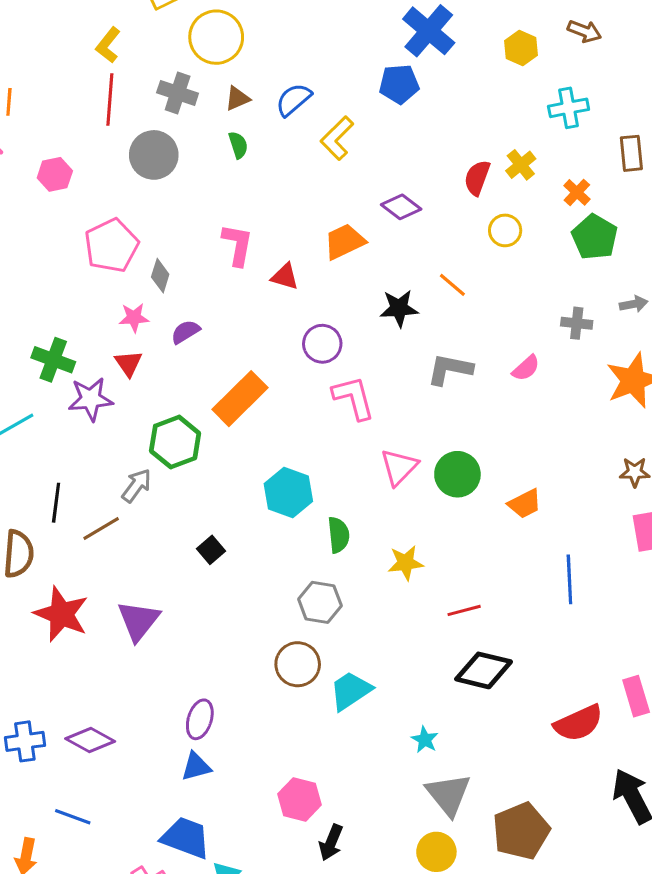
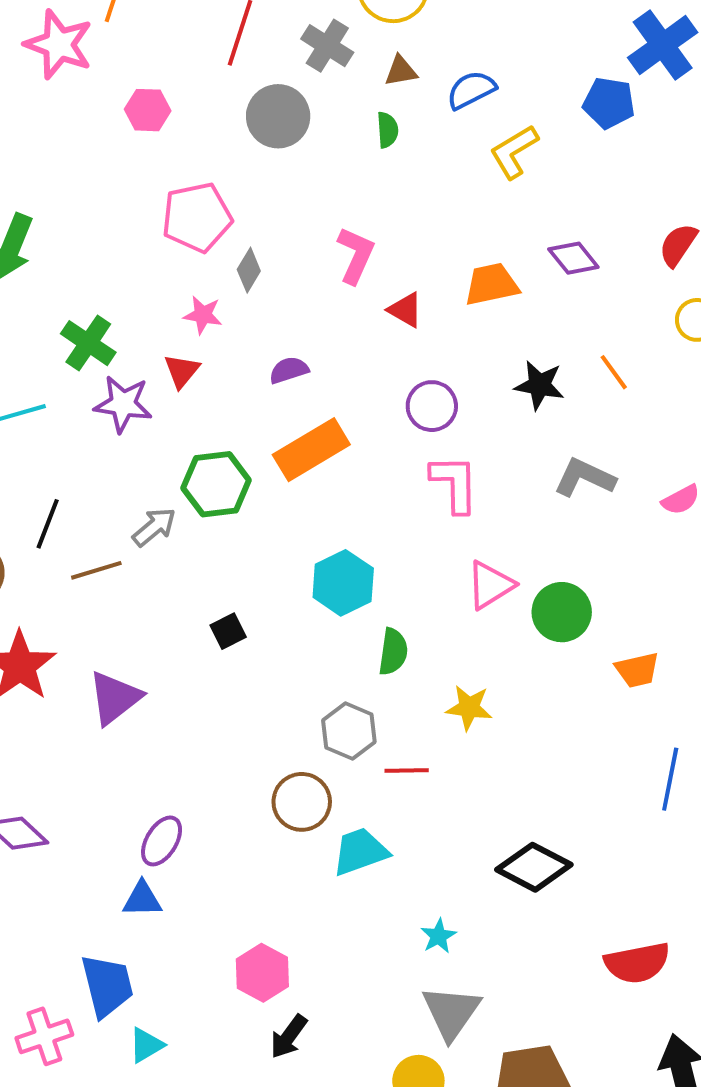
purple semicircle: (185, 332) -> (289, 370), moved
red line: (464, 610) -> (407, 771), moved
blue trapezoid: (186, 838) -> (107, 986), turned 42

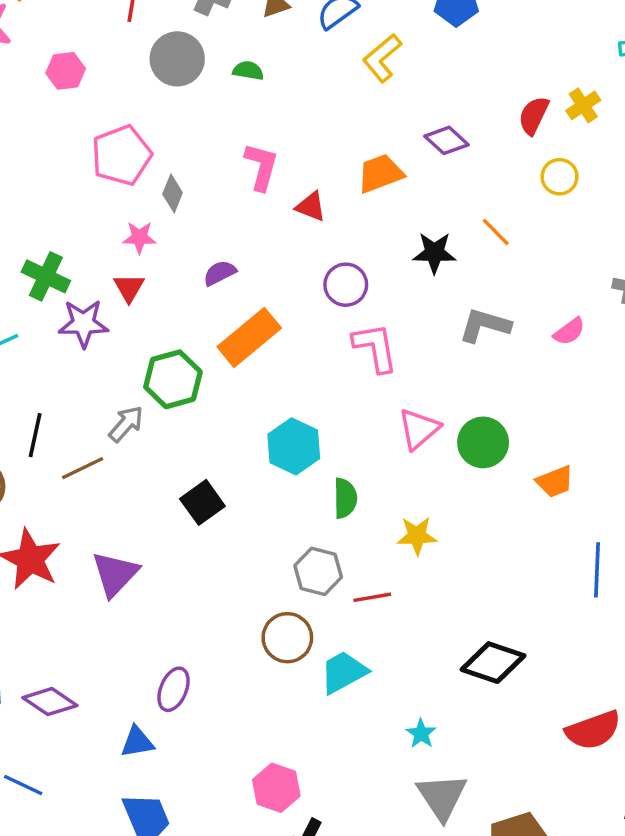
green semicircle: (387, 130) -> (248, 71), moved, turned -68
black square: (228, 631) -> (202, 502), size x1.4
blue triangle: (142, 899) -> (137, 742), moved

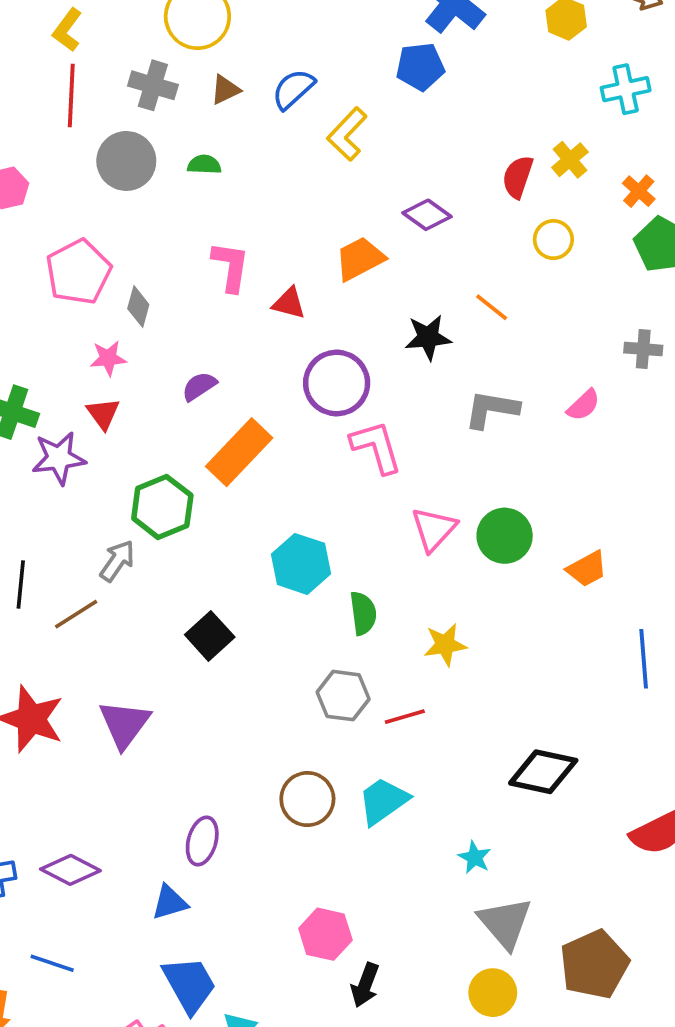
purple circle: (346, 285) -> (337, 383), size x1.4
brown circle: (287, 638) -> (307, 799), moved

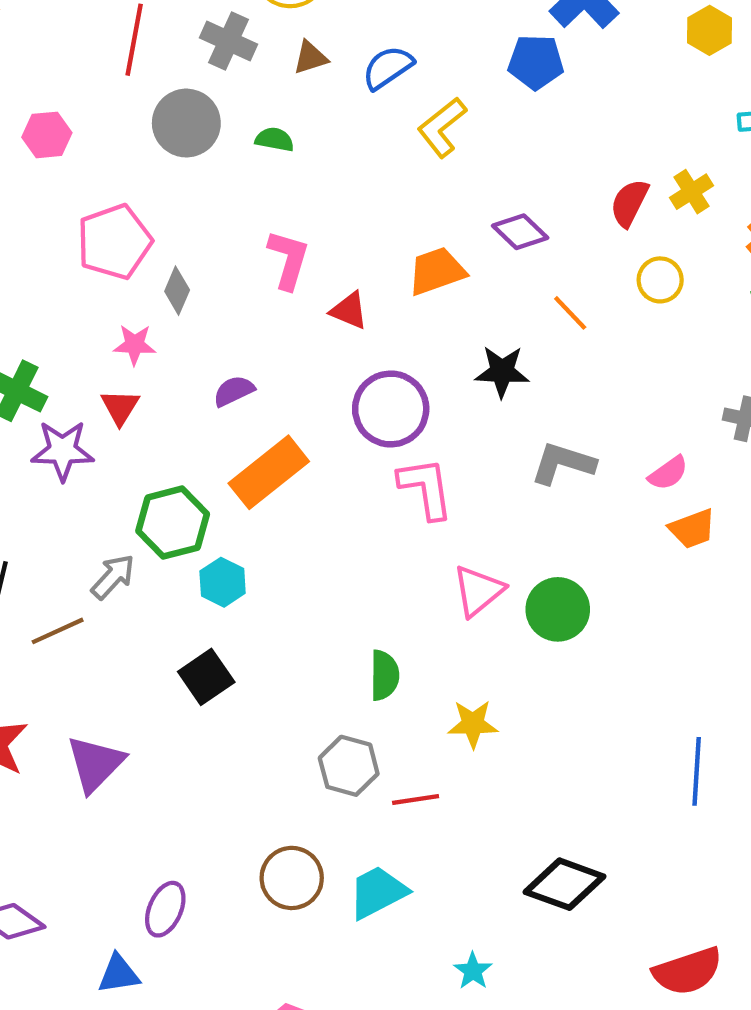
orange line: (492, 307) -> (570, 313), moved
cyan hexagon: (301, 564) -> (223, 582), moved, size x0.7
orange trapezoid: (587, 569) -> (692, 529), moved

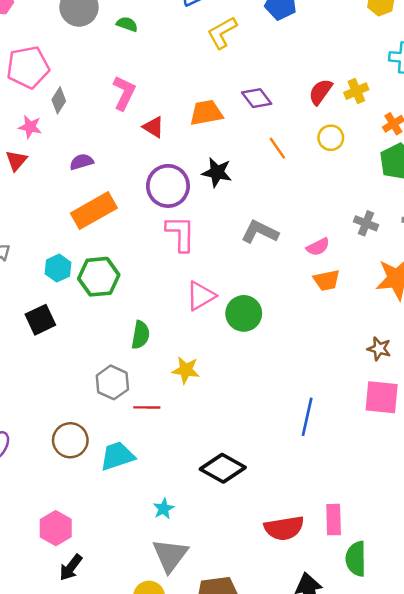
black star: (502, 372) -> (217, 172), moved
green hexagon: (173, 523) -> (99, 277), moved

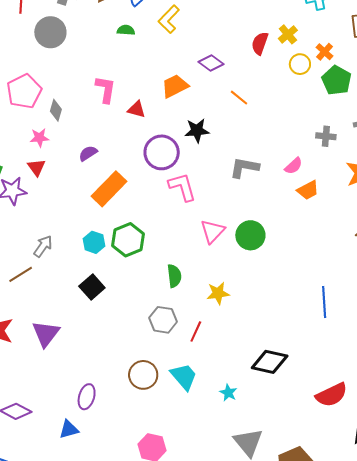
green semicircle: (127, 24) -> (126, 30), moved
yellow circle: (331, 138) -> (300, 64), moved
red line: (147, 407) -> (196, 331), turned -50
cyan trapezoid: (117, 456) -> (184, 376), turned 84
cyan star: (164, 509) -> (228, 393), moved

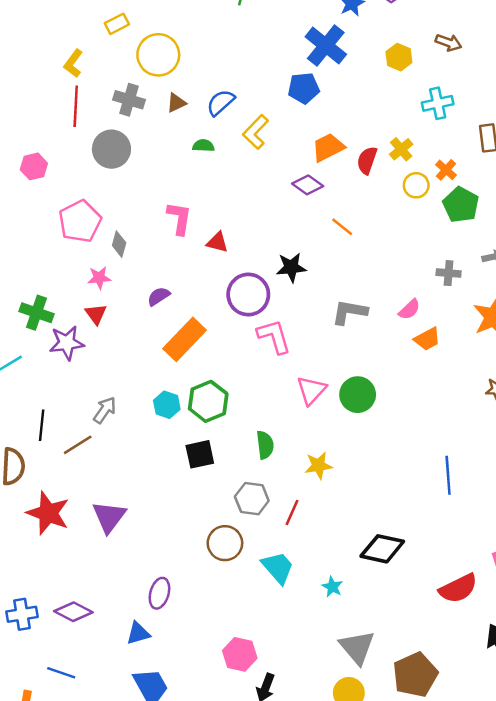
orange trapezoid: (175, 86) -> (328, 147), moved
black square: (92, 287) -> (200, 454), moved, turned 30
brown circle: (143, 375) -> (225, 543), moved

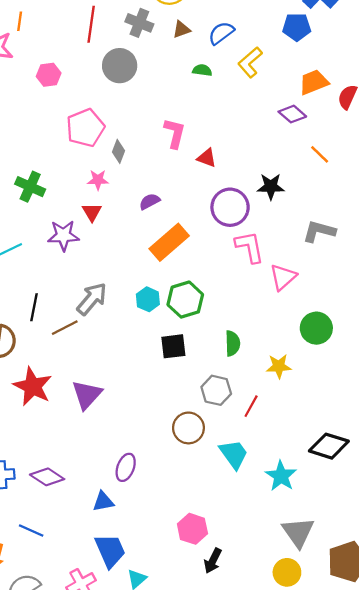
green cross: (36, 313) -> (30, 187), moved
pink triangle: (311, 390) -> (283, 277), moved
green circle: (358, 395) -> (316, 328), moved
gray arrow: (105, 410) -> (92, 299), size x1.4
cyan star: (332, 587) -> (281, 476), size x1.6

